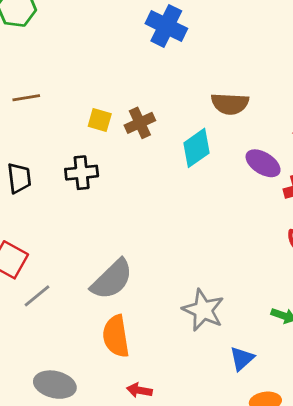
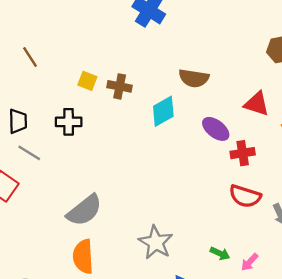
brown line: (26, 98) -> (30, 57), turned 60
brown cross: (140, 123) -> (120, 86), turned 30
gray line: (37, 296) -> (29, 153), moved, turned 65

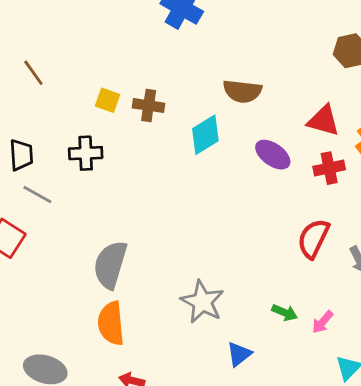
red cross: (243, 153) -> (329, 168), moved
red semicircle: (245, 196) -> (313, 239), turned 100
gray semicircle: (84, 210) -> (110, 265), turned 147

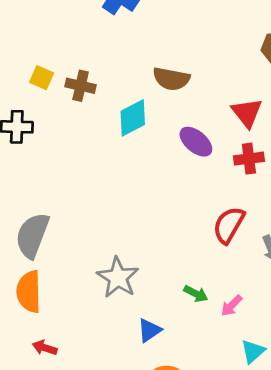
red triangle: (323, 121) -> (247, 113), turned 32

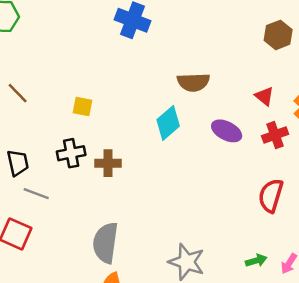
brown cross: (81, 86) -> (108, 163), moved
red triangle: (247, 113) -> (264, 96), size x0.7
green arrow: (196, 294) -> (256, 261), turned -30

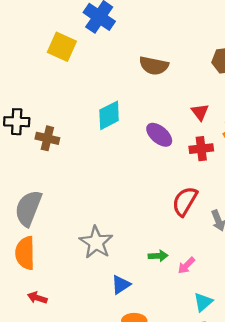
brown semicircle: (193, 82) -> (154, 66), moved
yellow square: (83, 107) -> (62, 47), moved, size x1.5

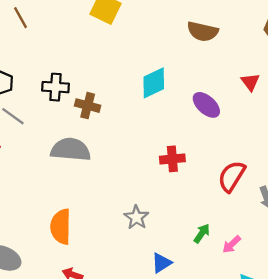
red cross: (201, 149) -> (172, 159), moved
gray semicircle: (28, 208) -> (71, 150), moved, turned 72
gray star: (96, 242) -> (136, 217), size x0.7
green arrow: (158, 256) -> (202, 233), turned -54

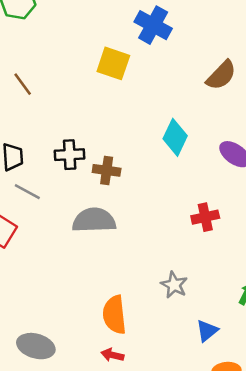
brown semicircle: (203, 31) -> (221, 75), turned -52
cyan diamond: (154, 83) -> (175, 137), turned -32
orange semicircle: (61, 227) -> (114, 315), moved

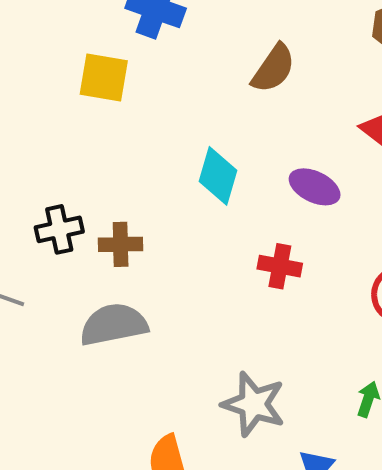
red cross: (205, 217) -> (280, 266), moved, turned 32
gray star: (174, 285) -> (254, 404), size x1.5

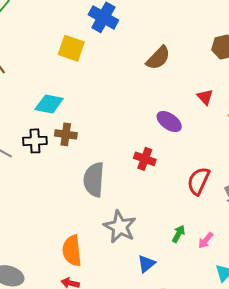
cyan diamond: (218, 176) -> (49, 104), moved, turned 76
black cross: (59, 229) -> (35, 141), moved
gray semicircle: (114, 325) -> (94, 180), moved, turned -84

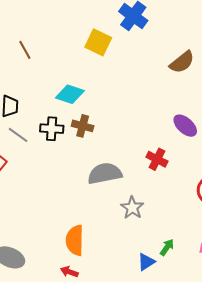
gray semicircle: (94, 180) -> (105, 173), turned 68
gray star: (120, 227) -> (132, 208), moved, size x0.7
green arrow: (179, 234) -> (167, 247), moved

